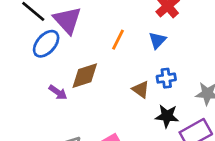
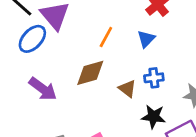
brown diamond: (85, 76) -> (90, 73), moved
purple arrow: (58, 92) -> (43, 89), size x1.5

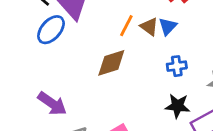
purple arrow: (43, 89) -> (52, 104), moved
brown triangle: (127, 89) -> (149, 27), moved

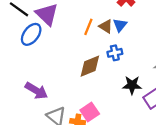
brown diamond: (111, 63) -> (90, 66), moved
blue cross: (177, 66) -> (115, 53), moved

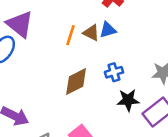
blue triangle: (120, 25) -> (108, 30), turned 40
blue cross: (115, 53) -> (114, 72), moved

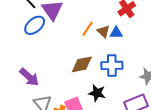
blue cross: (114, 72) -> (112, 65), size x1.5
black star: (128, 100) -> (97, 93), moved

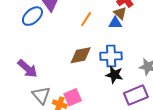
brown triangle: (103, 31) -> (120, 13), moved
black star: (97, 93) -> (114, 75), moved

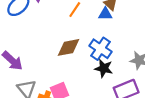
blue cross: (111, 56) -> (101, 49), turned 35

